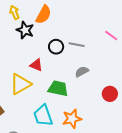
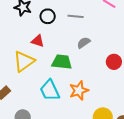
black circle: (56, 47) -> (48, 16), moved

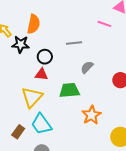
black circle: (48, 16) -> (45, 57), moved
cyan trapezoid: (50, 90) -> (41, 124), moved

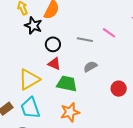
pink line: (104, 24) -> (109, 33), moved
red triangle: (42, 74) -> (54, 64), moved
orange star: (92, 115) -> (70, 112), moved

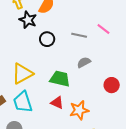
red triangle: (54, 64) -> (57, 103), moved
orange star: (70, 112) -> (79, 110), moved

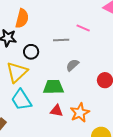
yellow triangle: (22, 74) -> (17, 72), moved
cyan trapezoid: (23, 102) -> (21, 100), moved

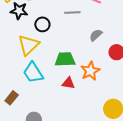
gray semicircle: (72, 65) -> (96, 35), moved
orange star: (80, 113) -> (90, 71), moved

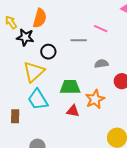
gray semicircle: (96, 35) -> (101, 64), turned 32
brown rectangle: (12, 98) -> (15, 116), moved, turned -40

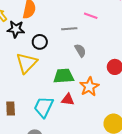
gray semicircle: (101, 64) -> (80, 50), moved, turned 72
cyan trapezoid: (38, 100) -> (44, 107), moved, turned 60

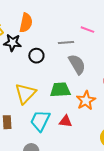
gray semicircle: (80, 50) -> (77, 64), size x1.5
yellow triangle: (26, 63) -> (25, 93), moved
red triangle: (68, 100) -> (66, 121), moved

